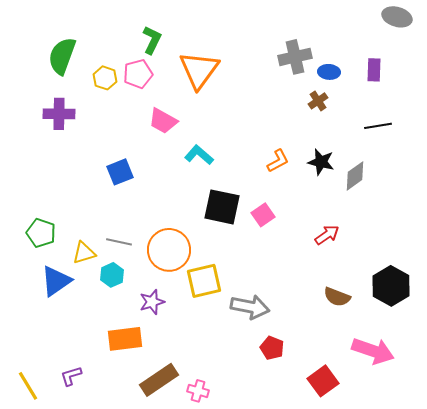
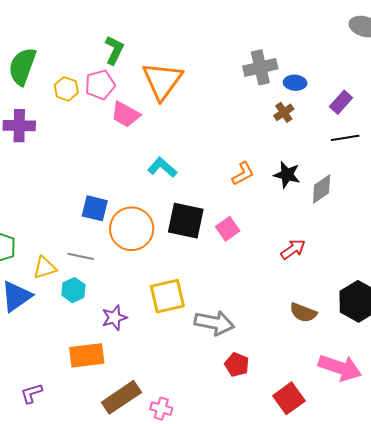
purple rectangle: (374, 70) -> (341, 102), moved, turned 40
pink trapezoid: (163, 121) -> (125, 114), moved
blue square: (120, 172) -> (95, 208), moved, turned 36
orange circle: (169, 250) -> (132, 229), moved

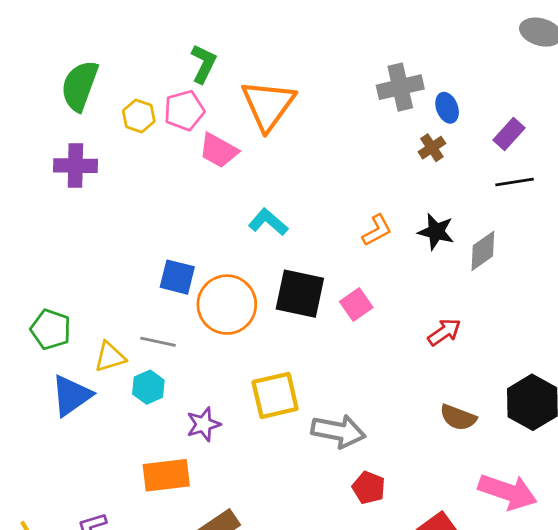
blue ellipse: (295, 83) -> (447, 108), turned 65

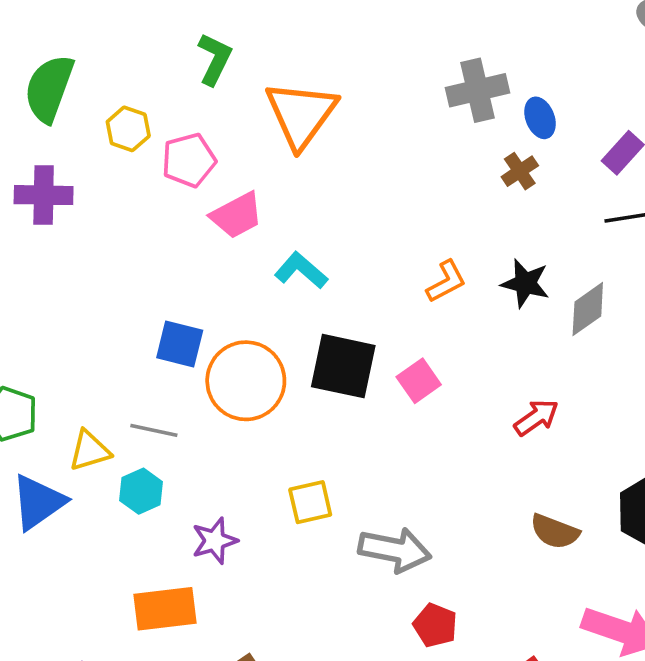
pink pentagon: (184, 111) -> (189, 160), moved
pink trapezoid: (219, 150) -> (237, 215), moved, turned -57
yellow square: (275, 395) -> (310, 502), size x0.7

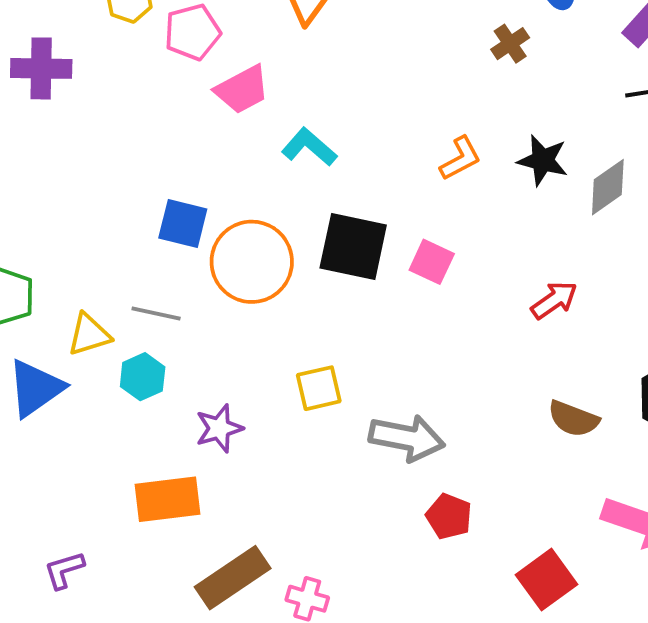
brown cross: (520, 171) -> (510, 44), moved
pink square: (419, 381) -> (432, 262), turned -30

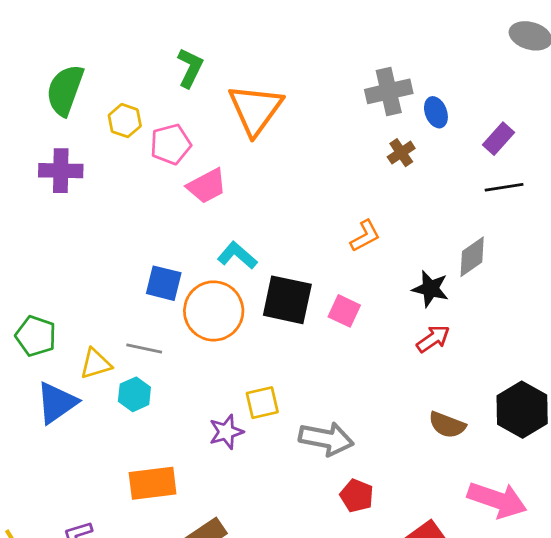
cyan L-shape: (309, 147) -> (237, 255), moved
black star: (543, 160) -> (430, 289), moved
purple star: (219, 428) -> (226, 432), moved

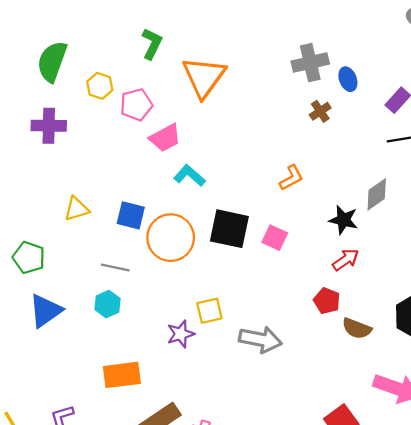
cyan L-shape: (237, 255) -> (189, 176), moved
yellow triangle: (96, 364) -> (76, 209), moved
red pentagon: (357, 496) -> (327, 301), moved

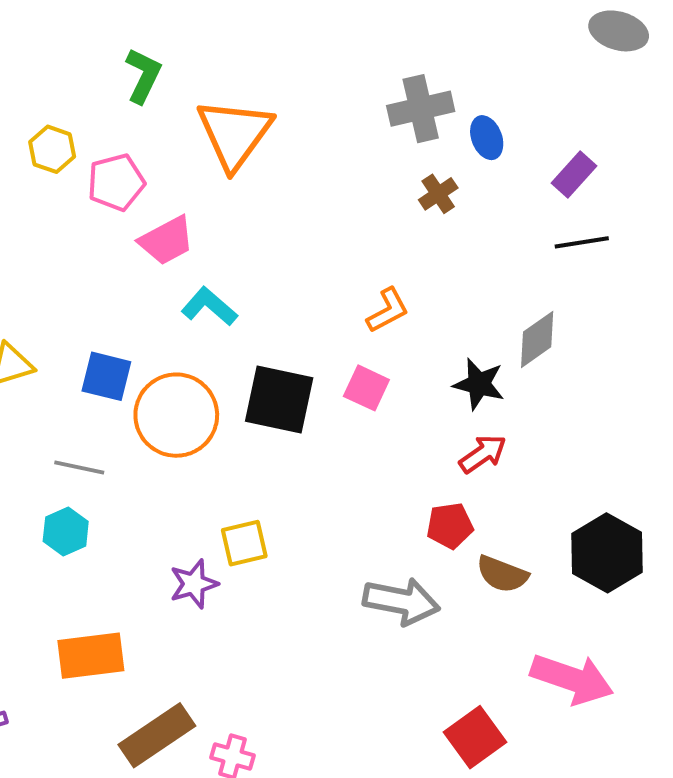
pink square: (275, 238) -> (366, 388), moved
red pentagon: (327, 301) -> (450, 526), turned -30
gray arrow: (260, 340) -> (401, 601), moved

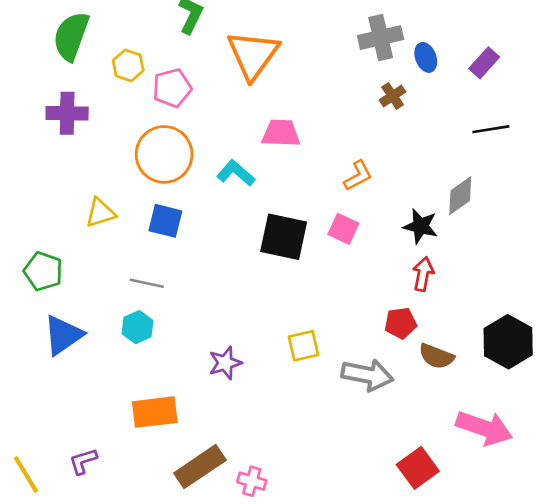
purple rectangle: (574, 175) -> (484, 63), moved
pink trapezoid: (167, 240) -> (281, 133), moved, turned -150
orange circle: (176, 415) -> (164, 154), moved
red arrow: (483, 454) -> (423, 274), turned -44
yellow square: (244, 543) -> (304, 346), moved

